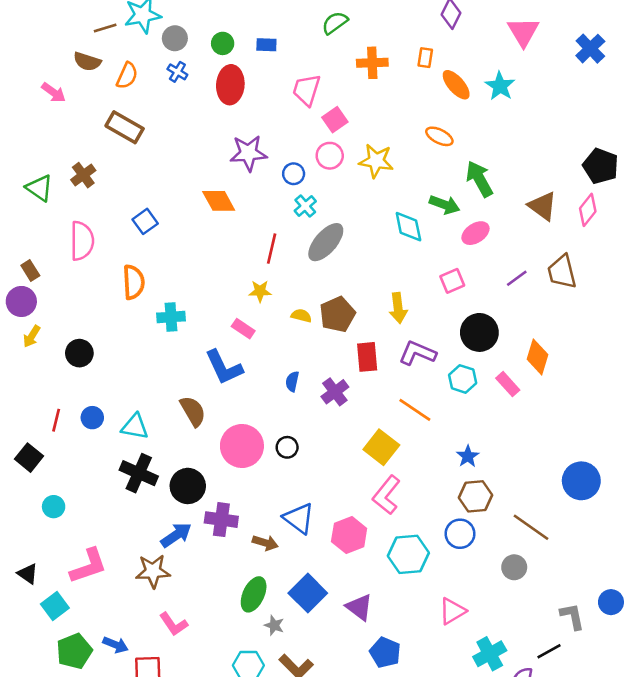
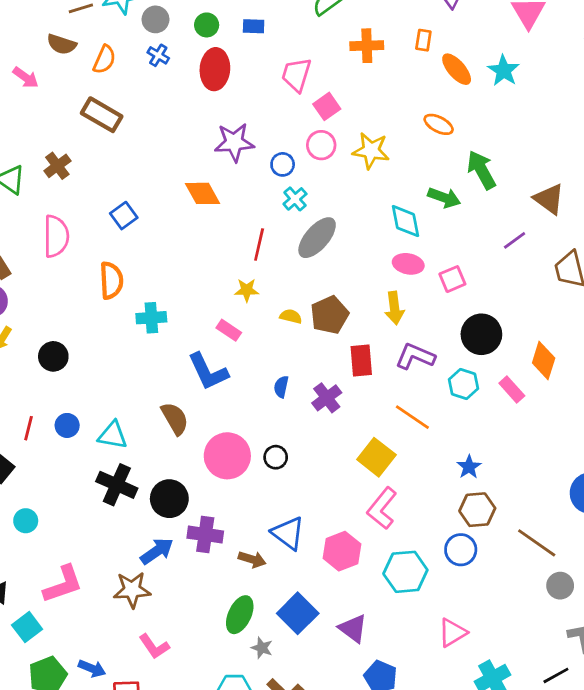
pink ellipse: (475, 233) -> (408, 264), moved, turned 44
purple line: (517, 278) -> (515, 240), moved
gray circle: (514, 567) -> (560, 586), moved

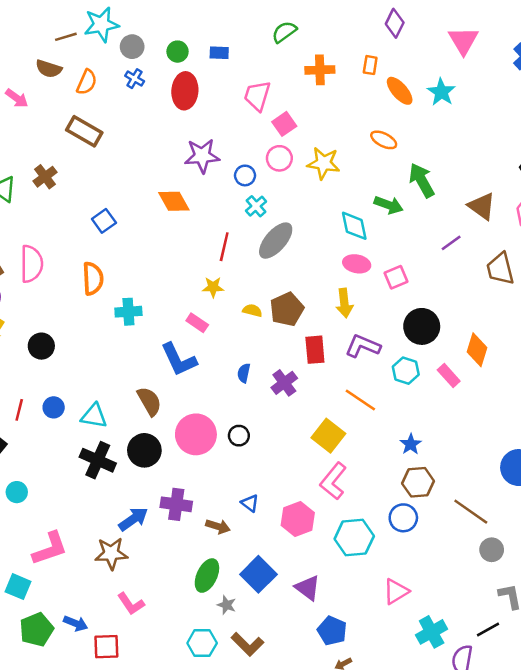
pink semicircle: (56, 236) -> (31, 264), moved
black circle: (169, 499) -> (144, 450), moved
blue triangle: (288, 533) -> (250, 503), size x0.6
cyan square: (27, 627) -> (18, 587), turned -30

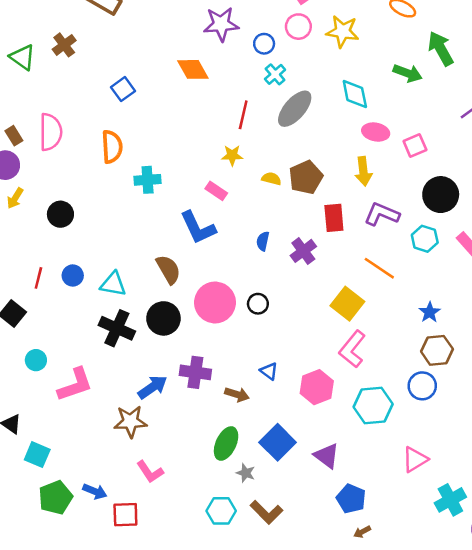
cyan diamond: (354, 226) -> (355, 94), moved
pink L-shape: (50, 549) -> (75, 385), moved

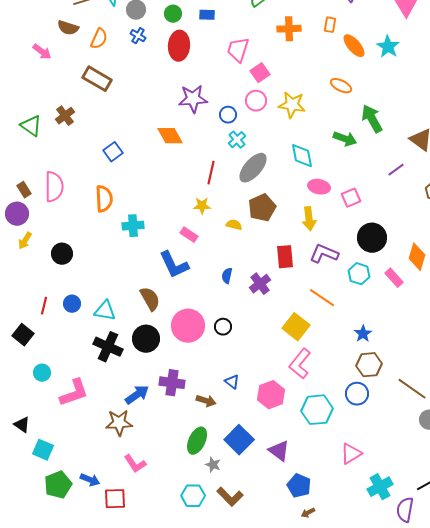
brown pentagon: (306, 177) -> (262, 208), moved

